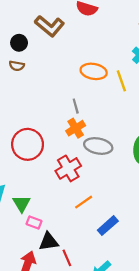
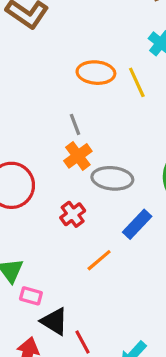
red cross: (68, 168) -> (73, 214), size x0.7
blue rectangle: (108, 226) -> (137, 224), moved
black triangle: (49, 242) -> (54, 321), turned 45

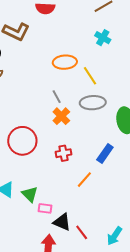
yellow line: (137, 82) -> (90, 76), moved
gray ellipse: (112, 178) -> (93, 103), moved
red cross: (73, 214) -> (64, 153), turned 35

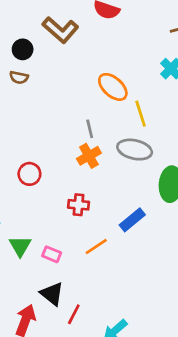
orange ellipse: (65, 62) -> (113, 87), turned 30
red circle: (22, 141) -> (29, 174), size x0.6
pink rectangle: (45, 208) -> (52, 254), moved
red line: (82, 232) -> (74, 314), turned 49

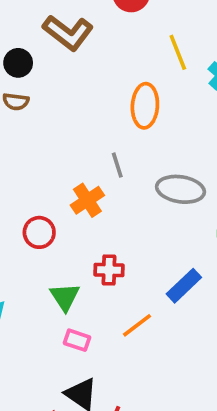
orange ellipse: (113, 87) -> (145, 106), turned 56
yellow line: (141, 114) -> (178, 52), moved
orange cross: (89, 156) -> (87, 200), moved
green triangle: (20, 246) -> (65, 297), moved

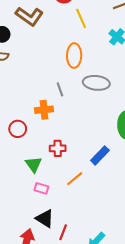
yellow line: (178, 52) -> (81, 18), moved
gray ellipse: (180, 189) -> (96, 83), moved
orange cross: (87, 200) -> (44, 110), turned 30

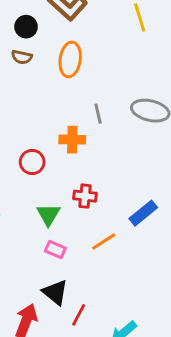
orange ellipse: (74, 56) -> (70, 59), moved

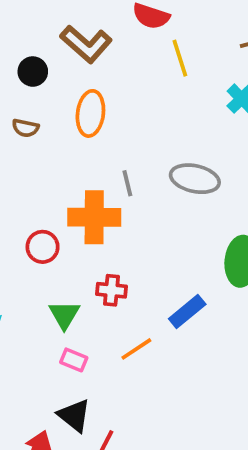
brown semicircle: (22, 57) -> (25, 128), moved
orange cross: (72, 140) -> (94, 217), size x1.5

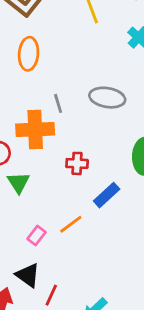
red cross: (112, 290) -> (77, 163), moved
green triangle: (64, 315) -> (18, 183), moved
pink rectangle: (74, 360) -> (37, 235), moved, turned -72

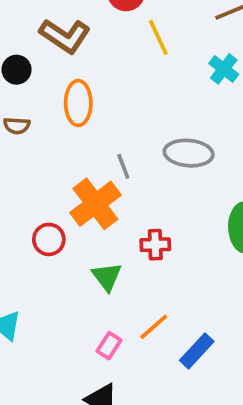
orange cross: (35, 130) -> (95, 204), turned -30
green triangle: (18, 183) -> (107, 277), moved
blue rectangle: (107, 195) -> (197, 351), moved

